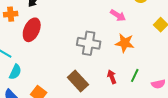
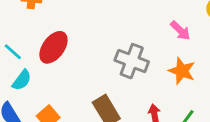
red ellipse: (32, 30) -> (53, 47), moved

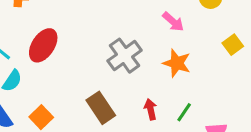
gray cross: (132, 61) -> (125, 56), turned 36

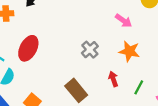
gray cross: (125, 56) -> (90, 50), size x0.7
red arrow: (151, 109) -> (113, 79), moved

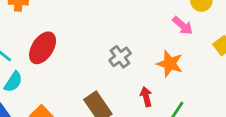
pink arrow: (124, 21) -> (183, 26), moved

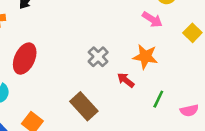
red arrow: (146, 97) -> (126, 80), moved, turned -30

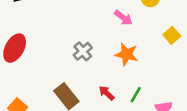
pink arrow: (152, 19) -> (123, 18), moved
red arrow: (126, 80) -> (107, 93), moved

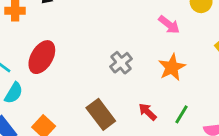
orange star: (127, 54) -> (172, 67), turned 30

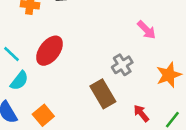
pink arrow: (169, 25) -> (146, 30), moved
brown rectangle: (101, 114) -> (103, 94), moved

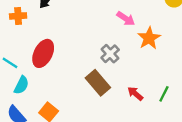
orange star: (169, 75) -> (149, 38), moved

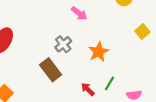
orange star: (149, 38) -> (99, 52), moved
red arrow: (135, 94) -> (88, 89), moved

